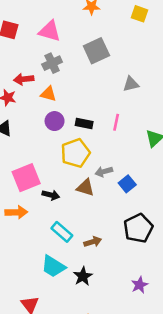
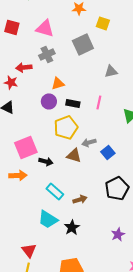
yellow square: (140, 14) -> (103, 23), moved
orange triangle: (48, 94) -> (58, 83), moved, turned -32

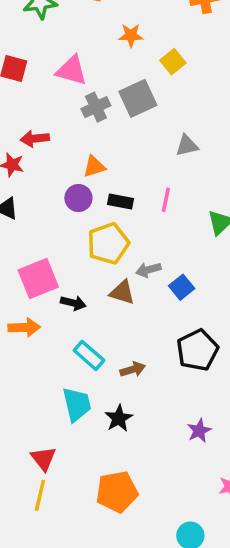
yellow square: (103, 23) -> (173, 62), turned 32
gray cross: (47, 54) -> (96, 107), moved
cyan trapezoid: (48, 219) -> (77, 404), turned -135

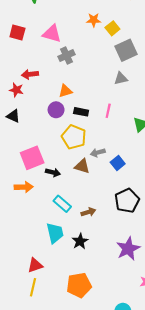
orange star: (131, 35) -> (94, 20), moved
gray square: (138, 98) -> (126, 50), moved
yellow pentagon: (108, 243) -> (74, 137), turned -30
purple star: (199, 431) -> (128, 249), size x1.6
red triangle: (43, 459) -> (35, 265), turned 49

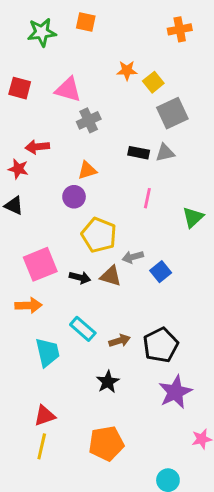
black rectangle: (81, 112) -> (139, 153), moved
black arrow: (53, 172) -> (80, 278), moved
black pentagon: (127, 201) -> (161, 345), moved
cyan trapezoid: (55, 233) -> (48, 352), moved

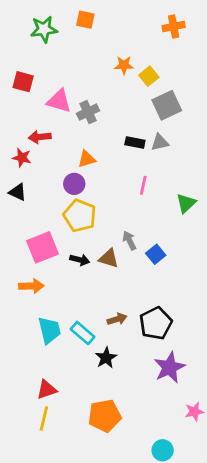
pink triangle: (68, 90) -> (59, 101), moved
yellow pentagon: (99, 235) -> (80, 216), moved
gray arrow: (133, 257) -> (129, 240), turned 78
cyan rectangle: (83, 329) -> (83, 333), moved

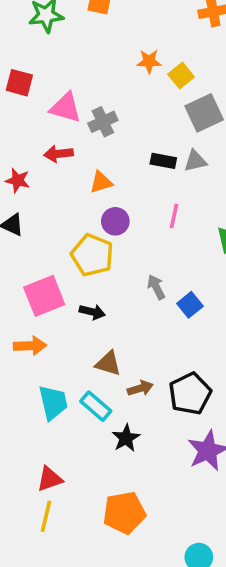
red arrow: (40, 137) -> (58, 154), moved
purple circle: (74, 184) -> (115, 221), moved
brown triangle: (109, 258) -> (108, 363), moved

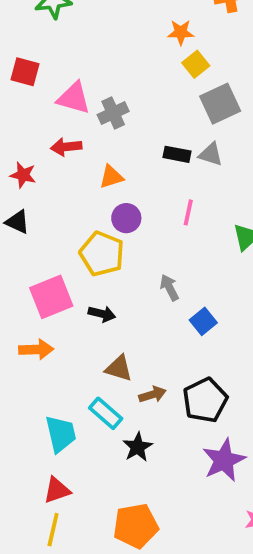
orange star: (149, 61) -> (181, 32), moved
gray triangle: (195, 161) -> (211, 154), turned 30
blue square: (190, 305) -> (203, 321), moved
cyan trapezoid: (53, 403) -> (61, 434), moved

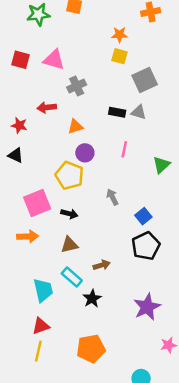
yellow square: (196, 64) -> (120, 56), moved, turned -35
pink triangle: (74, 98) -> (54, 60), moved
blue square: (203, 321) -> (143, 216), moved
brown triangle: (119, 368) -> (69, 245), moved, turned -30
black pentagon: (205, 400) -> (146, 246), moved

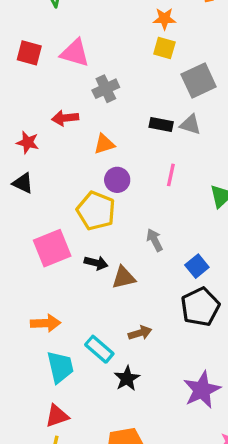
orange arrow: (28, 236) -> (46, 323), moved
brown triangle: (69, 245) -> (124, 278), moved

